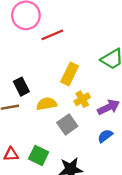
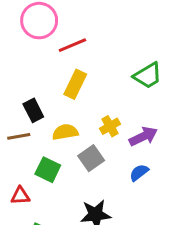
yellow rectangle: (70, 74) -> (75, 84), moved
green square: (39, 155) -> (48, 170), moved

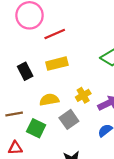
yellow rectangle: (75, 84) -> (57, 64), turned 50
black rectangle: (33, 110) -> (25, 71), moved
brown line: (19, 136) -> (14, 114), moved

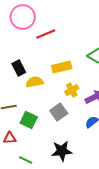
yellow rectangle: (57, 64) -> (62, 67), moved
yellow semicircle: (49, 100) -> (35, 82), moved

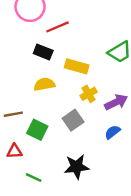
yellow rectangle: (62, 67) -> (77, 66), turned 30
black rectangle: (19, 68) -> (43, 52), moved, turned -42

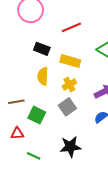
red line: (58, 27) -> (71, 27), moved
yellow semicircle: (44, 84) -> (43, 76), turned -78
yellow cross: (89, 94) -> (69, 84), moved

